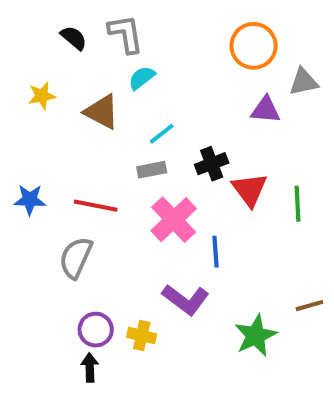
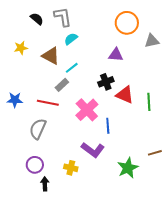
purple triangle: (266, 110) -> (116, 55), moved
cyan line: (162, 134) -> (72, 68), moved
gray rectangle: (152, 170) -> (62, 85), moved, turned -32
red triangle: (250, 190) -> (125, 95), turned -30
purple circle: (96, 330) -> (35, 165), moved

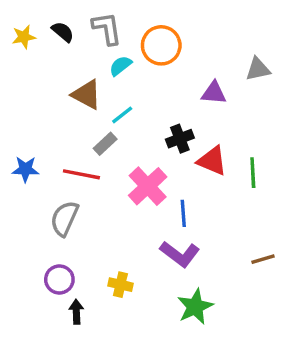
orange circle: (127, 23) -> (161, 45), moved
yellow star: (21, 48) -> (24, 37), moved
purple triangle: (116, 55) -> (214, 93), moved
purple L-shape: (93, 150) -> (180, 254), moved
green star: (128, 168) -> (195, 307), moved

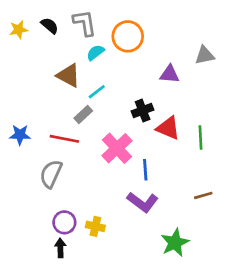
brown line: (263, 259) -> (203, 195), moved
purple circle: (59, 280) -> (64, 222), moved
green star: (195, 307) -> (175, 243), moved

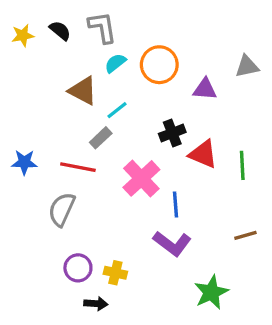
orange circle: (128, 36) -> (159, 65), moved
black arrow: (60, 248) -> (96, 304), moved, turned 96

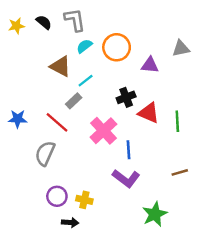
red line: (78, 167) -> (57, 122), turned 30

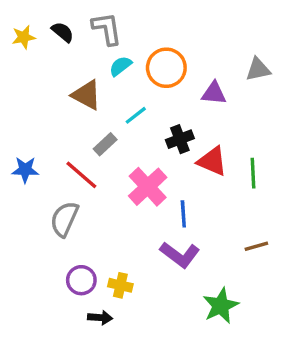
cyan line: (86, 81) -> (136, 115), moved

